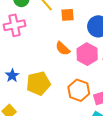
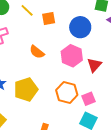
orange semicircle: (63, 49) -> (37, 52), moved

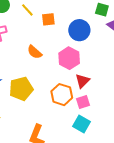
red triangle: (94, 65) -> (82, 81), moved

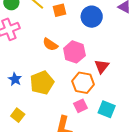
pink hexagon: (69, 58) -> (74, 52), moved
pink square: (83, 102) -> (81, 106), moved

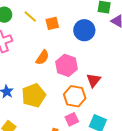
orange semicircle: (50, 44) -> (42, 57), turned -91

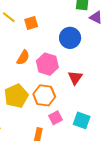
blue circle: (84, 30) -> (70, 38), moved
orange hexagon: (75, 96) -> (44, 95), moved

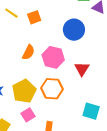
pink square: (55, 118) -> (28, 115), moved

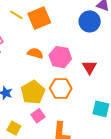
orange square: (34, 17) -> (39, 18), size x1.6
blue circle: (74, 30) -> (90, 21), moved
orange semicircle: (28, 52) -> (35, 53), turned -98

